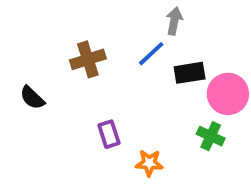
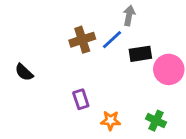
brown cross: (88, 59) -> (82, 40), moved
green cross: (211, 136) -> (156, 121), moved

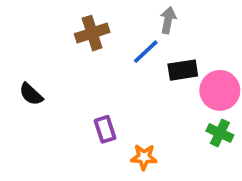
brown cross: (82, 40) -> (92, 33), moved
green cross: (156, 121) -> (220, 133), moved

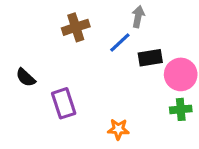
purple rectangle: (105, 129) -> (64, 103), moved, size x1.4
green cross: (220, 133) -> (181, 109), turned -30

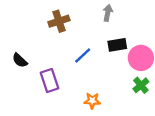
blue line: (120, 43) -> (83, 56), moved
green cross: (181, 109) -> (141, 85), turned -35

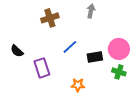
black rectangle: (117, 45) -> (95, 57), moved
green cross: (141, 85) -> (119, 72), turned -32

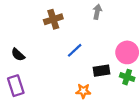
black rectangle: (95, 57) -> (101, 71), moved
purple rectangle: (42, 68) -> (16, 86), moved

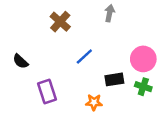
brown cross: (53, 19) -> (60, 22), turned -30
purple rectangle: (16, 86) -> (47, 91), moved

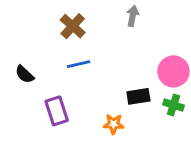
blue line: (84, 57) -> (79, 64), moved, turned 30

